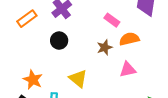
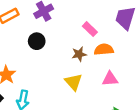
pink triangle: (128, 70) -> (110, 79), moved
yellow triangle: (78, 79) -> (73, 82), moved

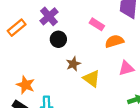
black circle: (37, 41) -> (58, 39), moved
brown star: (79, 54) -> (73, 64), moved

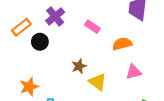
pink rectangle: (97, 24) -> (92, 27), moved
black circle: (58, 39) -> (40, 42), moved
orange star: (26, 85) -> (29, 87), turned 30

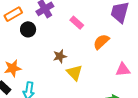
orange semicircle: (122, 44) -> (101, 42), turned -36
pink triangle: (134, 72) -> (123, 70), moved

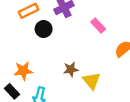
brown star: (60, 56) -> (71, 69), moved

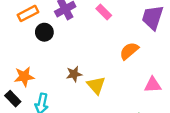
pink rectangle: (98, 25) -> (104, 12), moved

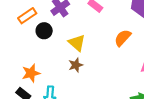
yellow triangle: (96, 85) -> (77, 43), moved

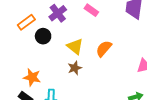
orange semicircle: (123, 38) -> (104, 49), moved
orange star: (31, 73) -> (32, 77), turned 30

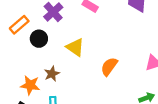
orange semicircle: (104, 49) -> (109, 66), moved
brown star: (75, 68) -> (52, 74), moved

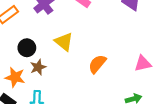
black circle: (39, 39) -> (27, 48), moved

